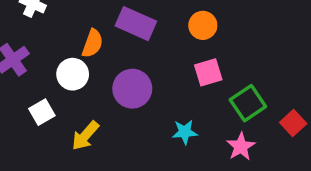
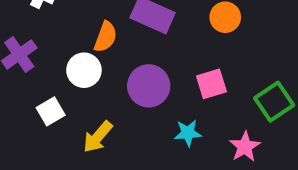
pink square: (208, 72) -> (211, 84), moved
cyan star: (185, 132) -> (188, 133), moved
pink star: (241, 146) -> (245, 147), moved

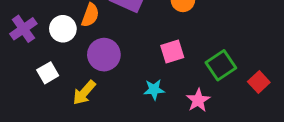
white circle: (84, 70) -> (63, 29), moved
purple circle: (149, 86) -> (104, 55), moved

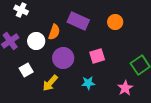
pink square: (172, 52) -> (97, 56), moved
cyan star: (154, 90) -> (88, 83), moved

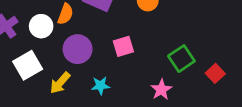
white square: (26, 70) -> (28, 65), size x1.5
cyan star: (88, 83) -> (100, 86), moved

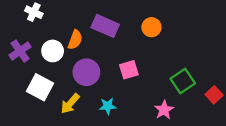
white square: (28, 65) -> (40, 87), turned -32

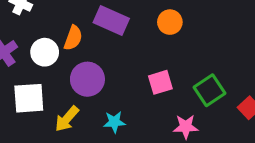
pink square: (129, 70) -> (160, 82), moved
white square: (40, 87) -> (29, 98), turned -32
pink star: (164, 110) -> (186, 127), turned 30

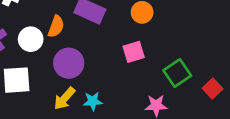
pink square: (160, 82) -> (134, 52), moved
yellow arrow: (67, 119) -> (64, 98), moved

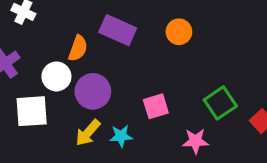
white circle: (31, 39) -> (56, 76), moved
pink square: (134, 52) -> (156, 106), moved

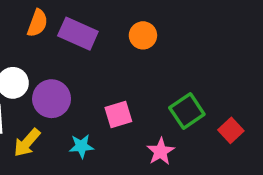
orange semicircle: (78, 48) -> (37, 23), moved
yellow arrow: (88, 133) -> (27, 143), moved
pink star: (195, 141) -> (161, 151), turned -30

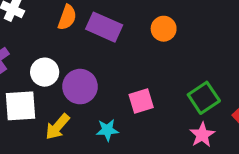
pink star: (161, 151) -> (202, 135), moved

